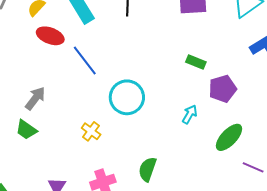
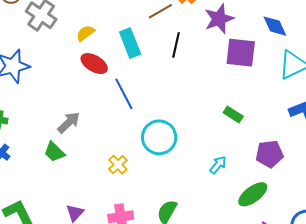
purple pentagon: (223, 89) -> (270, 154), moved

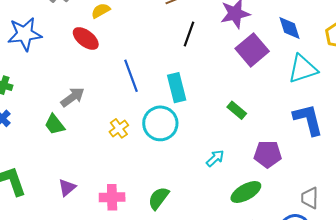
cyan rectangle: (130, 43) -> (177, 88), moved
purple square: (241, 53) -> (252, 50), turned 36
red ellipse: (94, 64) -> (86, 38), moved
yellow cross: (118, 165) -> (119, 128), moved

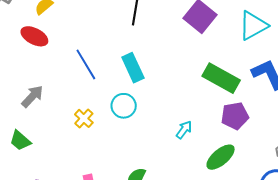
green rectangle: (237, 110) -> (221, 78), moved, size x1.8
cyan circle: (160, 123) -> (124, 106), size x0.7
green trapezoid: (55, 124) -> (20, 141), moved

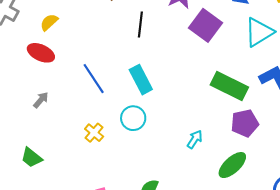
gray arrow: (32, 96) -> (41, 100), moved, size x0.7

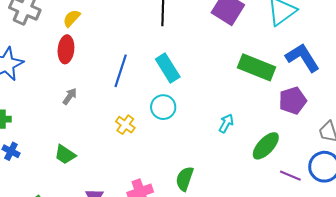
red ellipse: (41, 53) -> (66, 49), turned 76
blue line: (94, 79) -> (121, 71), turned 56
purple pentagon: (245, 123) -> (293, 101), moved

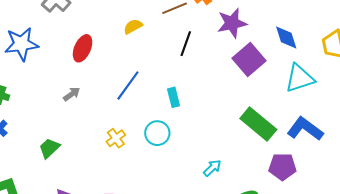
yellow semicircle: (72, 18) -> (133, 26), moved
blue L-shape: (303, 58) -> (305, 129), turned -39
cyan rectangle: (168, 68) -> (174, 97), size x0.7
green trapezoid: (65, 155) -> (49, 148), turned 85

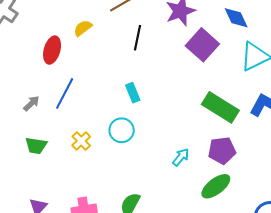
red ellipse: (83, 48) -> (52, 50), moved
blue line: (128, 85) -> (65, 93), moved
green trapezoid: (49, 148) -> (36, 146), moved, turned -120
purple pentagon: (282, 167) -> (222, 150), moved

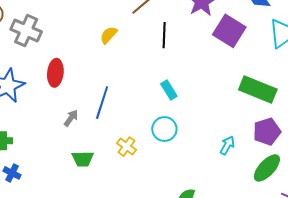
red ellipse: (52, 50) -> (55, 73), moved

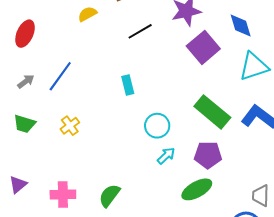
black line: (164, 35) -> (140, 31), turned 40
cyan circle: (164, 129) -> (157, 126), moved

